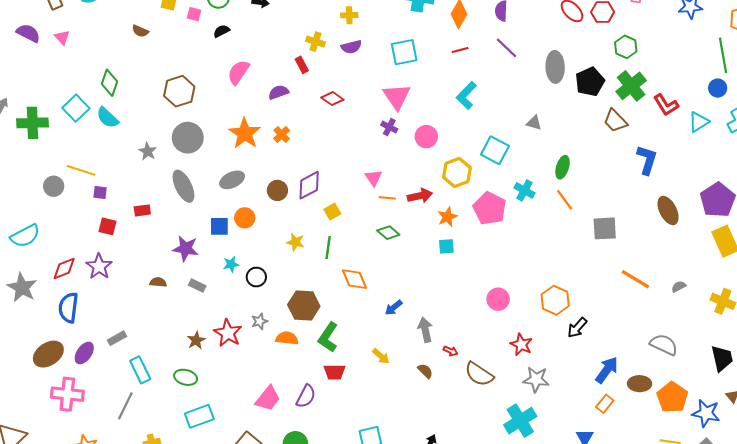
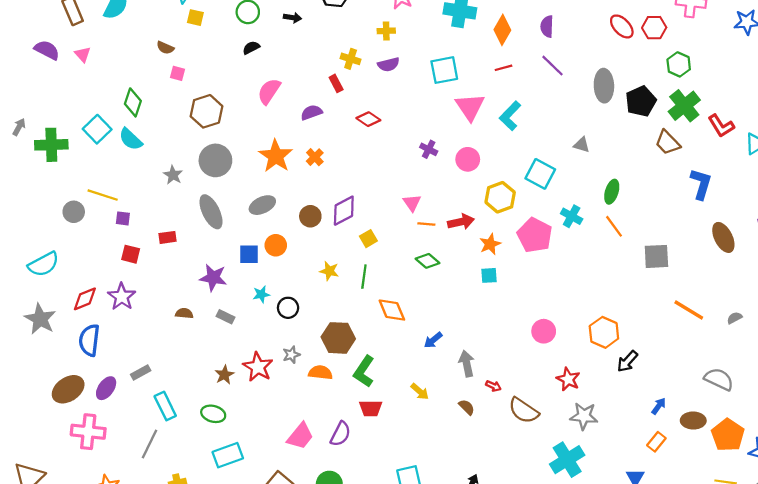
pink square: (194, 14) -> (177, 73), moved
pink triangle: (397, 96) -> (470, 107), moved
blue arrow: (607, 370) -> (659, 406), size x0.6

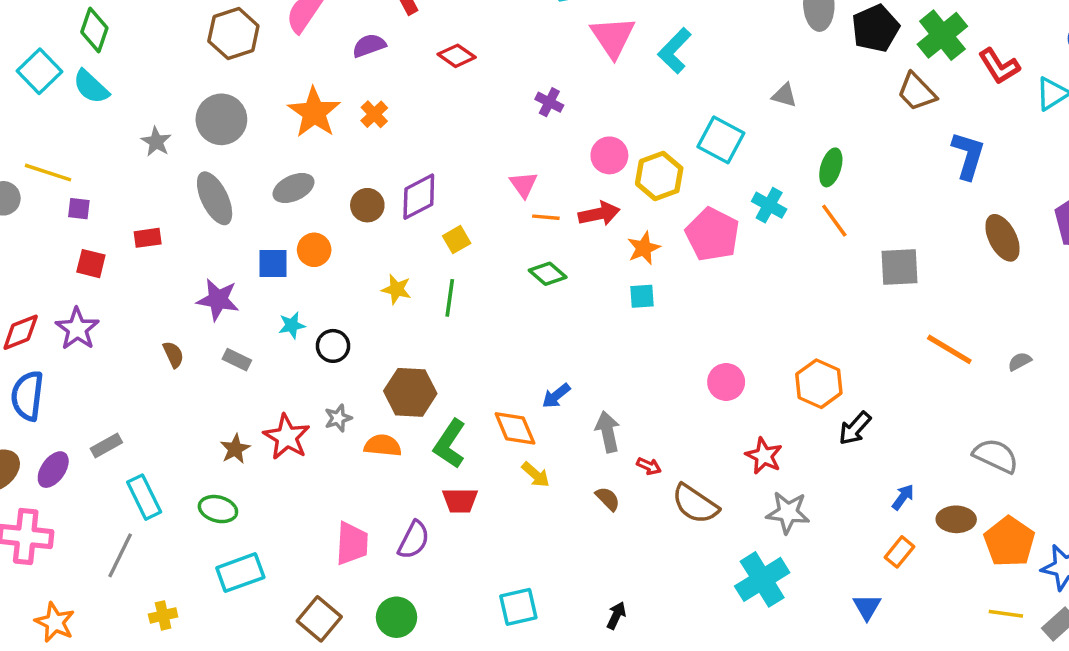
brown hexagon: (207, 111) -> (233, 34), moved
pink circle: (468, 159) -> (609, 155), moved
orange diamond: (392, 310) -> (515, 428), moved
brown semicircle: (184, 313) -> (173, 355), turned 60
pink trapezoid: (300, 436) -> (352, 543), turned -36

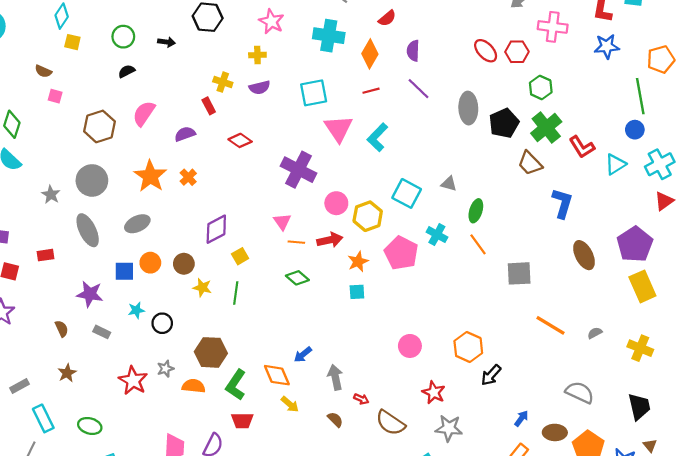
gray triangle: (784, 95) -> (449, 184), moved
purple cross: (549, 102) -> (298, 170), size x2.0
brown circle: (367, 205) -> (184, 264), moved
brown star: (235, 449) -> (67, 373), moved

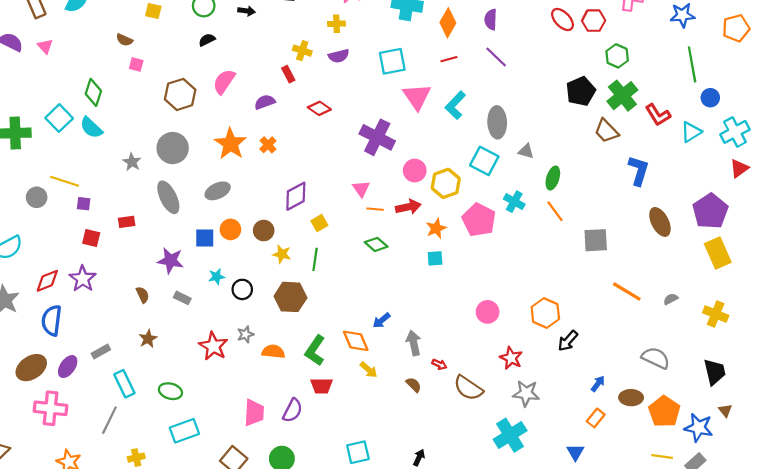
green line: (640, 96) -> (692, 64), moved
gray ellipse: (468, 108) -> (497, 122), moved
brown hexagon: (211, 352) -> (290, 297), moved

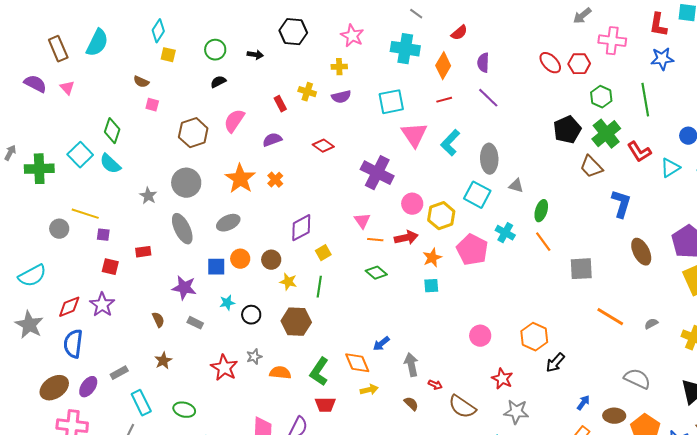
green line: (692, 64) -> (645, 100), moved
red rectangle: (288, 74) -> (280, 104), moved
yellow arrow: (369, 370) -> (369, 390), turned -54

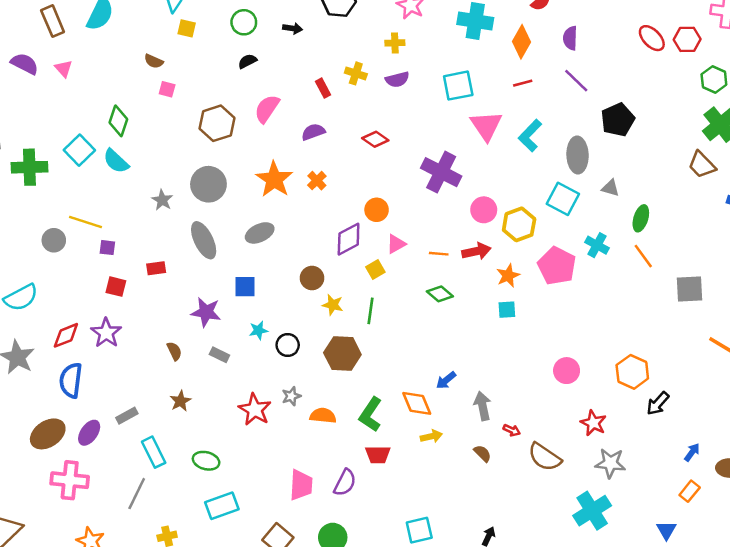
black pentagon: (567, 130) -> (618, 120), moved
pink triangle: (362, 221) -> (396, 244), moved, turned 36
orange circle: (240, 259) -> (377, 210), moved

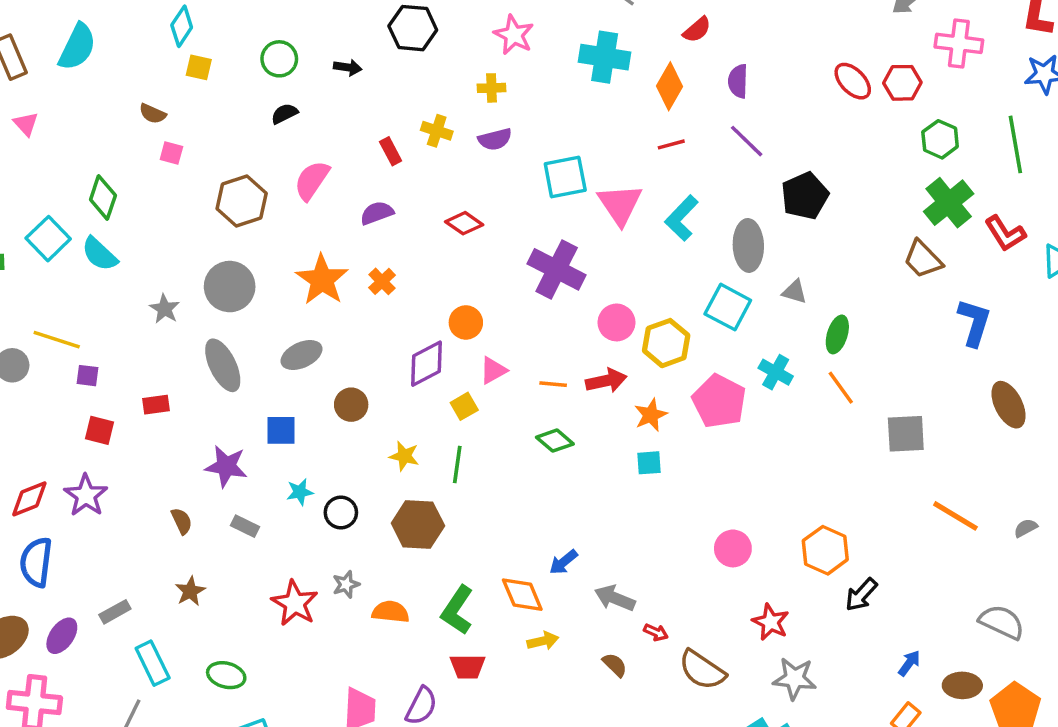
cyan square: (458, 86) -> (565, 177), moved
brown circle: (312, 278) -> (351, 405), moved
gray arrow: (483, 406) -> (615, 598), turned -56

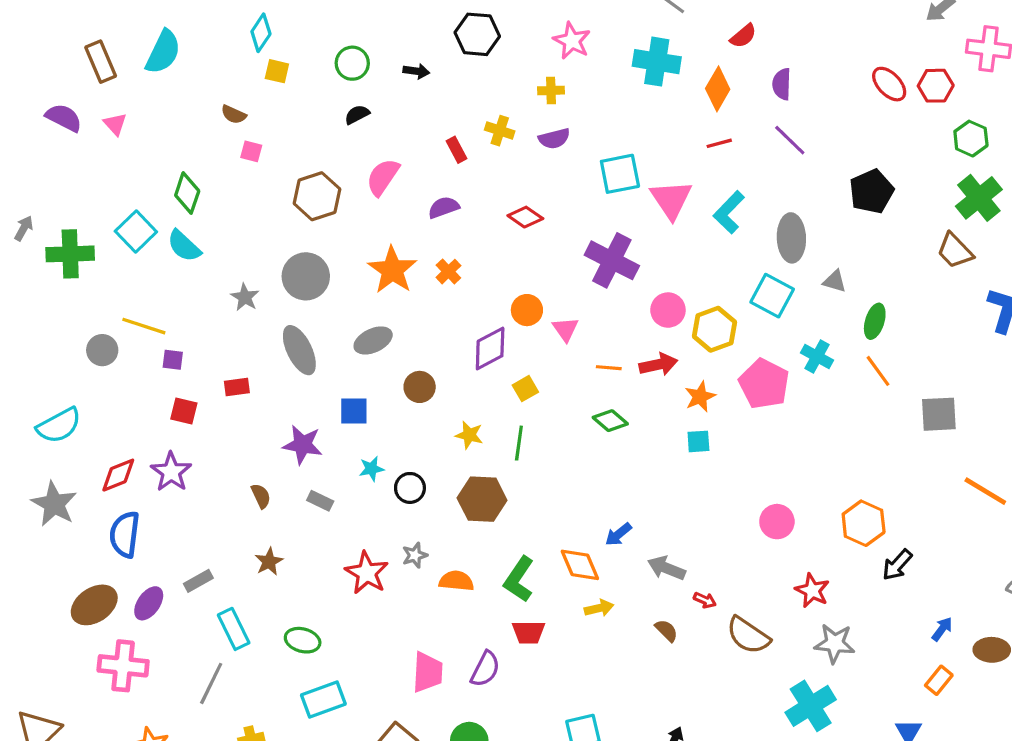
black pentagon: (805, 196) -> (872, 191), moved
pink triangle: (493, 370) -> (565, 329), moved, turned -36

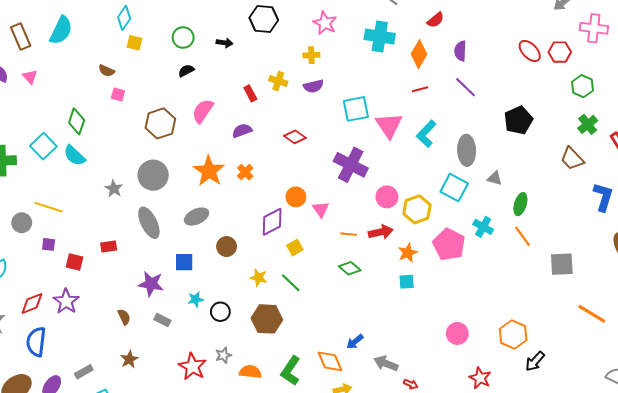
green cross: (979, 198) -> (588, 124), size x0.7
purple square: (173, 360) -> (49, 244), moved
green line: (519, 443) -> (291, 283), turned -55

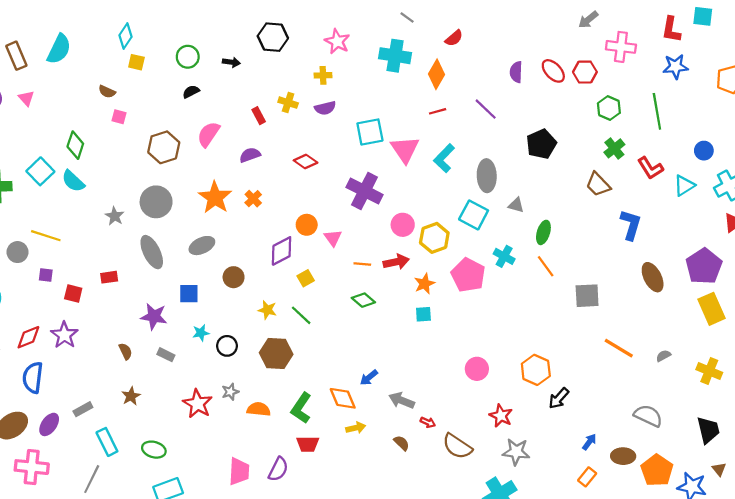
purple semicircle: (460, 51) -> (516, 72), moved

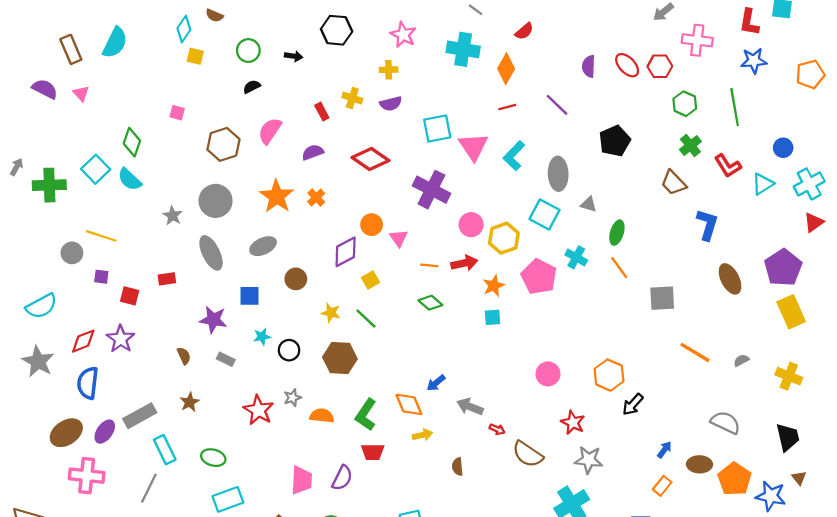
brown semicircle: (107, 92) -> (214, 15), moved
red diamond: (306, 161) -> (370, 159), size x1.5
gray rectangle: (83, 409) -> (140, 416), size x1.6
brown semicircle: (402, 443) -> (458, 467), moved, turned -140

